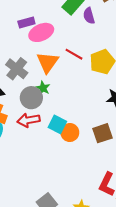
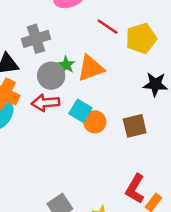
orange triangle: (48, 62) -> (91, 68), moved, turned 30
gray cross: (17, 69) -> (36, 39), turned 30

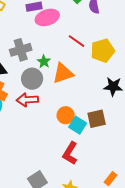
green star: (66, 65) -> (44, 62), moved
cyan square: (80, 111) -> (78, 125), moved
red L-shape: (135, 189) -> (70, 153), moved

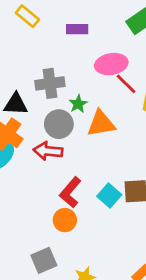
pink ellipse: (47, 17) -> (111, 64), moved
orange circle: (66, 115) -> (65, 220), moved
red L-shape: (70, 153) -> (70, 192), moved

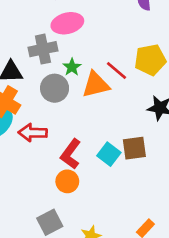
pink ellipse: (111, 64) -> (67, 23), moved
red line: (126, 84) -> (116, 70), moved
red arrow: (48, 151) -> (33, 133), moved

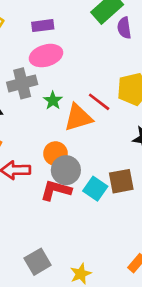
gray circle: (55, 88) -> (66, 170), moved
red L-shape: (71, 154) -> (56, 190), turned 72
orange circle: (67, 181) -> (55, 154), moved

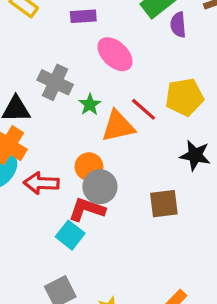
pink ellipse: (46, 56) -> (115, 54), moved, turned 56
gray cross: (22, 83) -> (55, 82), turned 36
cyan square: (95, 189) -> (70, 235), moved

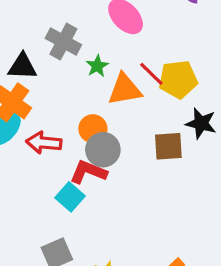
yellow pentagon: (184, 97) -> (178, 79), moved
brown square: (164, 204) -> (168, 146), moved

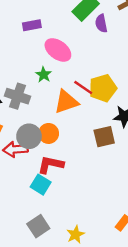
gray cross: (63, 42) -> (18, 96), moved
green star: (97, 66) -> (44, 75), moved
gray circle: (103, 150) -> (29, 136), moved

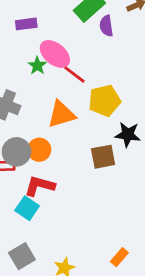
green star: (44, 75) -> (37, 66), moved
red line: (83, 87) -> (74, 74), moved

